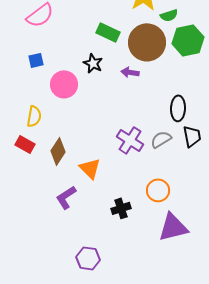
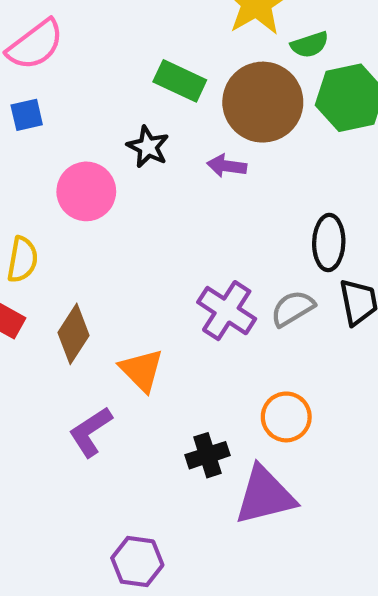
blue square: (36, 60) -> (27, 115), moved
purple triangle: (173, 227) -> (265, 496), moved

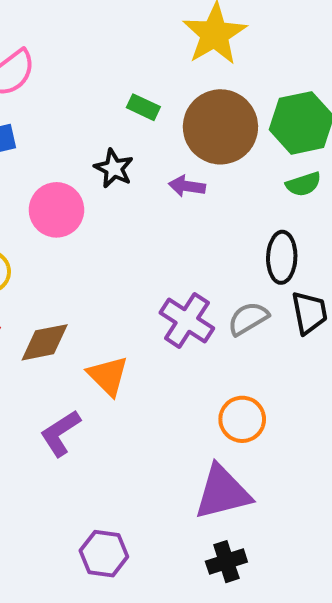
green semicircle: (310, 45) -> (303, 184), moved
green rectangle: (180, 81) -> (143, 107), size x0.7
brown diamond: (74, 334) -> (45, 342), turned 46
black cross: (208, 455) -> (226, 562), moved

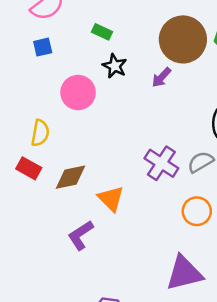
green rectangle: (143, 107) -> (102, 32), moved
purple arrow: (187, 186) -> (161, 77), turned -55
orange circle: (242, 419) -> (197, 211), moved

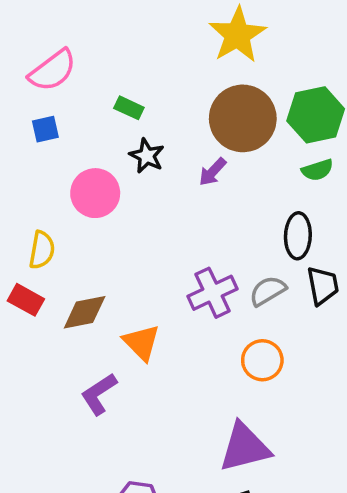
purple cross: (161, 163) -> (213, 293), turned 32

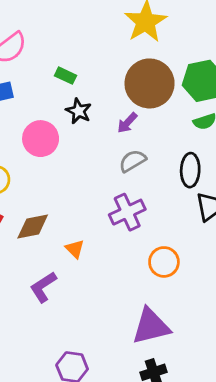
gray semicircle: (268, 291) -> (132, 161), moved
orange triangle: (141, 342) -> (75, 249), size x0.7

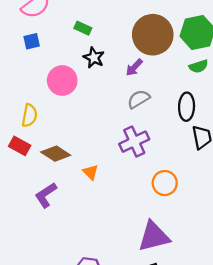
brown diamond: (33, 227) -> (56, 154), turned 44
purple L-shape: (43, 287) -> (46, 195), moved

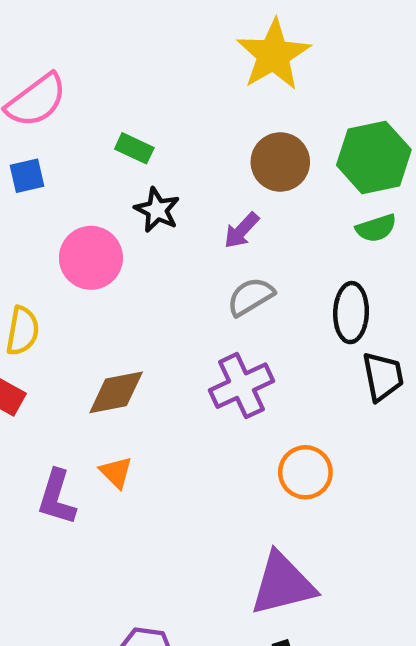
brown circle: (153, 35) -> (280, 162), size x0.7
brown diamond: (56, 154) -> (116, 392), moved, turned -44
orange triangle: (91, 172) -> (116, 472), moved
purple L-shape: (46, 195) -> (57, 497), turned -40

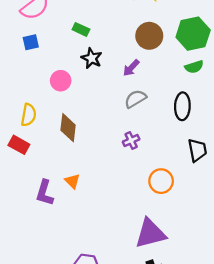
pink circle: (91, 258) -> (61, 81), size x0.7
black trapezoid: (383, 376) -> (197, 150), moved
purple cross: (242, 386) -> (131, 141), size x0.6
brown diamond: (116, 392) -> (68, 128), moved, turned -72

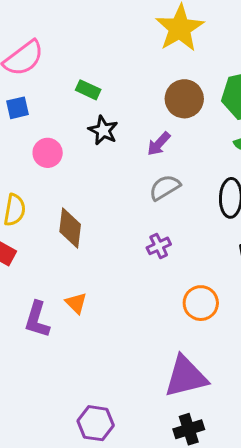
pink circle: (61, 81) -> (48, 153), moved

